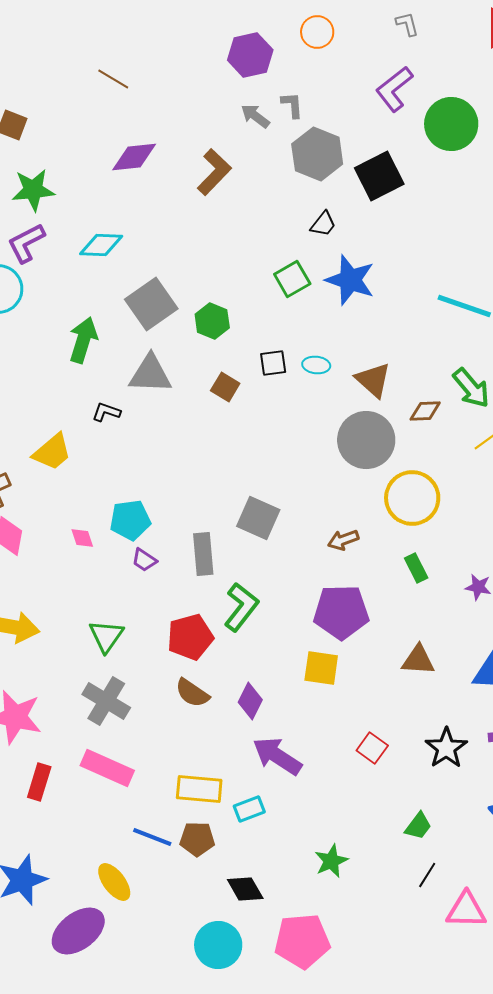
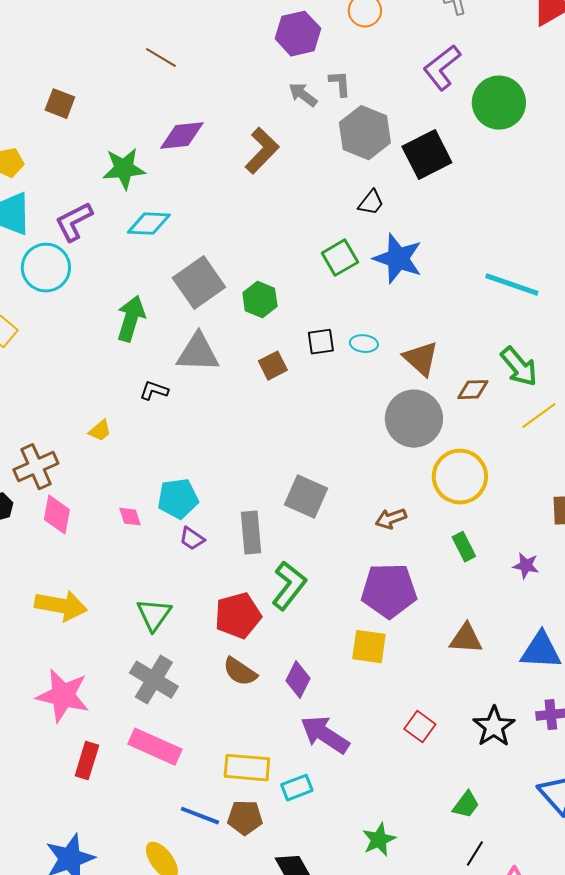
green star: (33, 190) -> (124, 169), moved
brown square: (225, 387) -> (273, 366), turned 32
yellow trapezoid: (52, 452) -> (100, 431), size x0.6

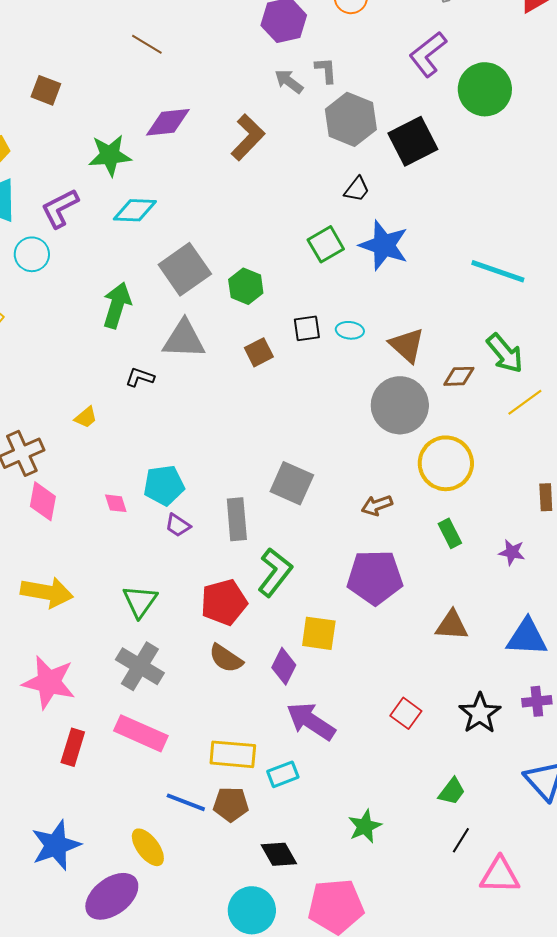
cyan circle: (46, 268) -> (32, 254), size x0.7
yellow square: (369, 647) -> (319, 633), moved

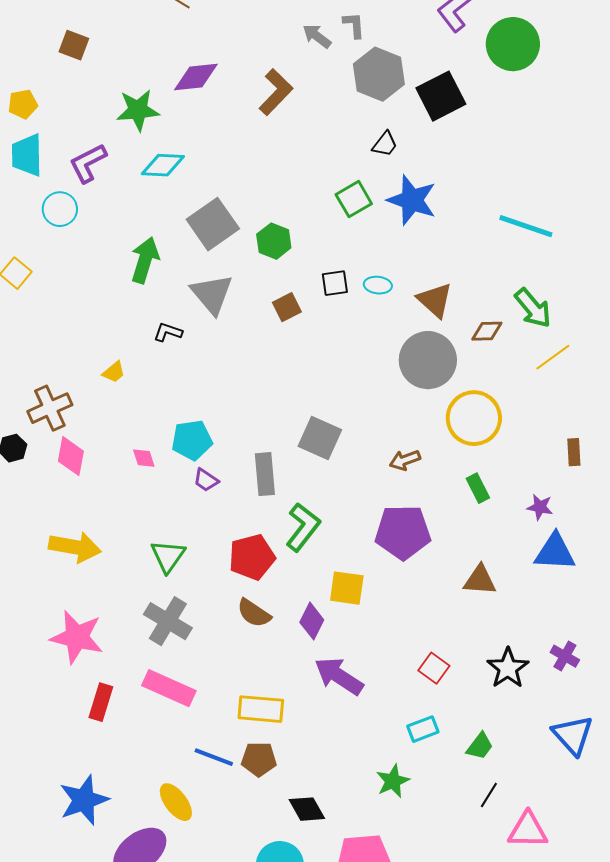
gray triangle: (184, 339) -> (212, 294), turned 48
blue triangle: (527, 637) -> (555, 552), moved
purple cross: (537, 701) -> (565, 656), turned 36
cyan rectangle: (283, 774) -> (423, 729), moved

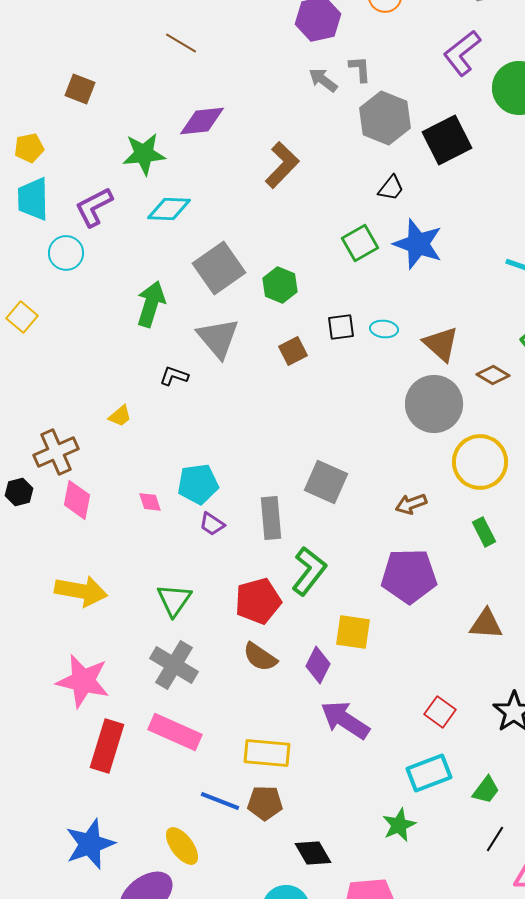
brown L-shape: (276, 92) -> (282, 165), moved
brown diamond: (487, 331) -> (493, 375), turned 32
red rectangle: (101, 702) -> (107, 746), size x1.4
cyan rectangle: (423, 729) -> (429, 773), size x1.4

